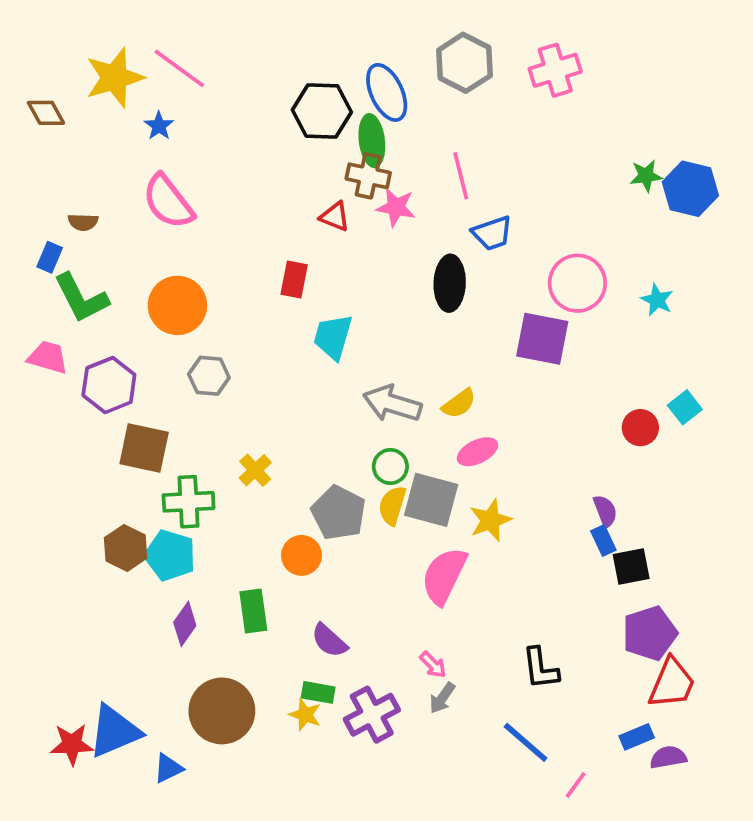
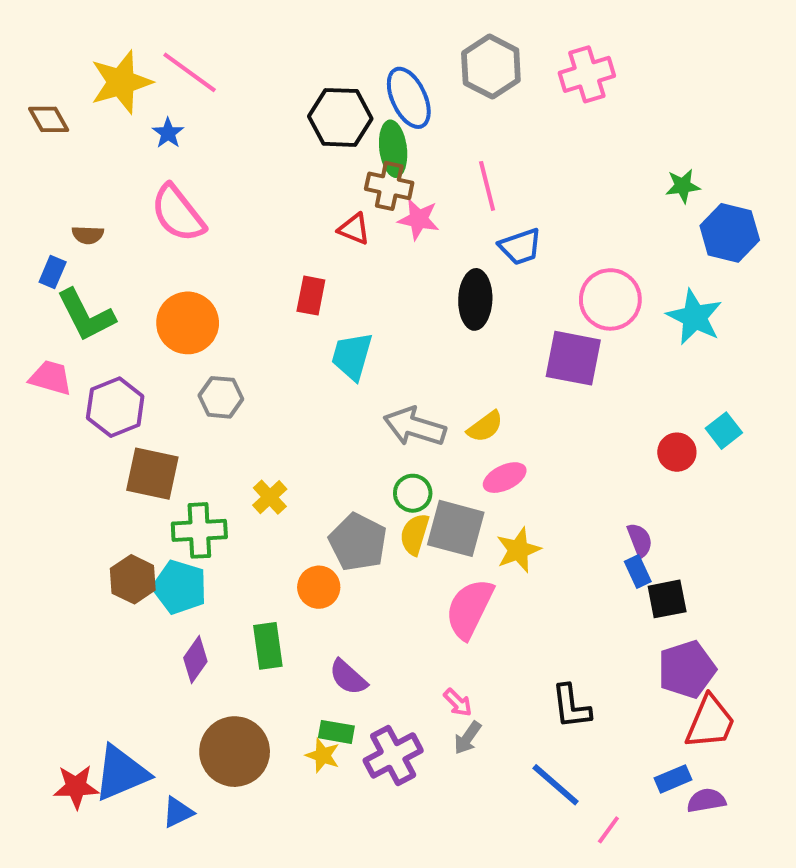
blue hexagon: (690, 189) -> (730, 233), moved
cyan star: (657, 300) -> (695, 317), size x1.6

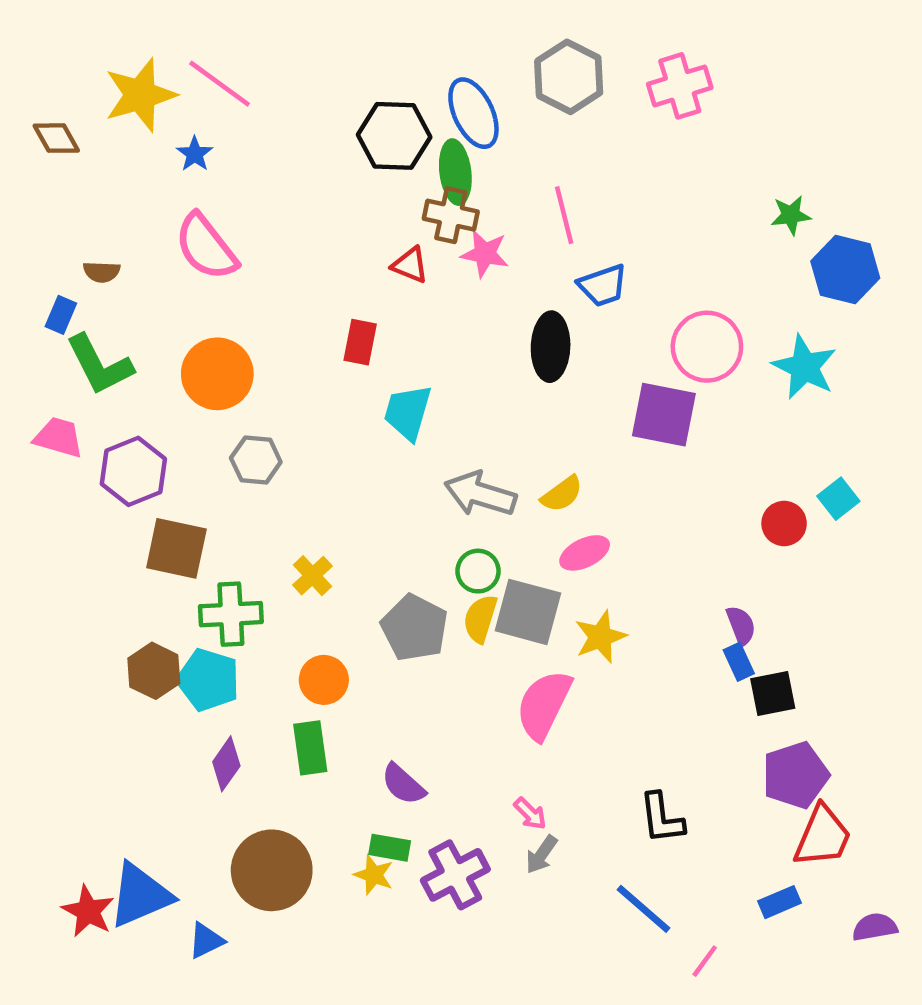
orange circle: (319, 587) -> (324, 680), moved
red star: (76, 787) -> (88, 911), turned 30
purple semicircle: (706, 800) -> (875, 927), moved

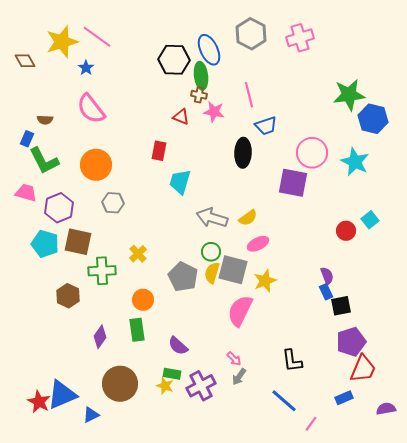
brown cross: (451, 215) -> (199, 95), size x0.7
green star: (791, 215) -> (349, 95), size x1.8
cyan pentagon: (208, 680) -> (45, 244), moved

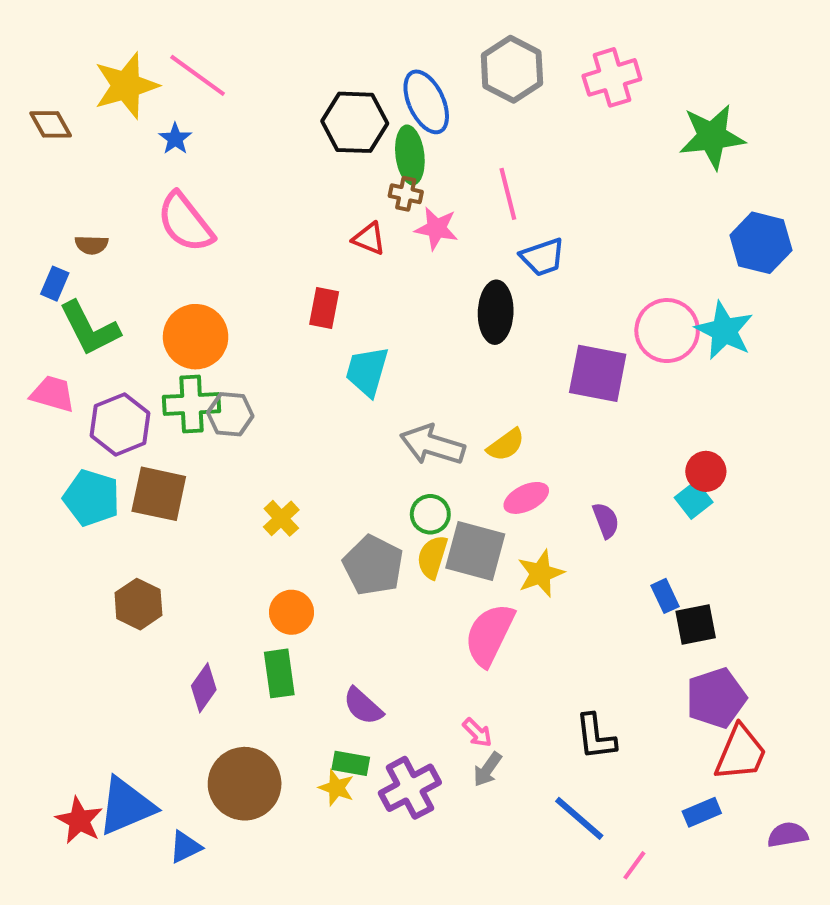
green star: (349, 95) -> (712, 137), moved
pink circle: (312, 153) -> (667, 331), moved
cyan square: (370, 220) -> (694, 500), moved
green cross: (102, 271) -> (191, 404), moved
purple semicircle: (327, 276) -> (606, 520), moved

